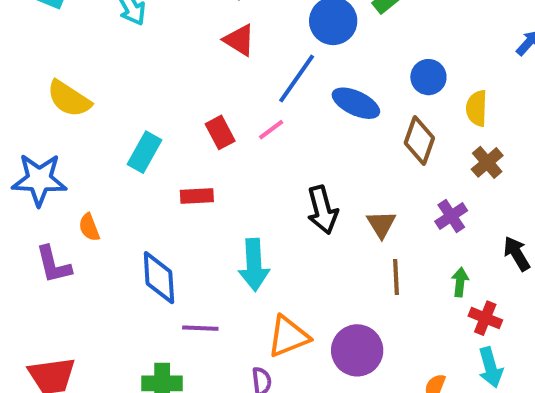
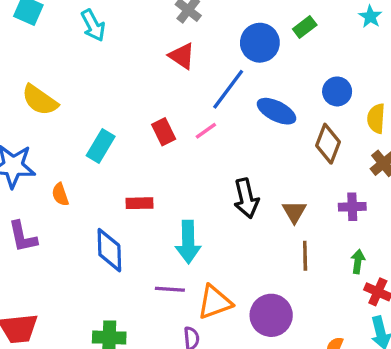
red rectangle: (197, 196) -> (139, 203), moved
purple cross: (451, 216) -> (352, 207), turned 30
orange semicircle: (89, 227) -> (60, 194), moved
purple line: (200, 328) -> (170, 289), moved

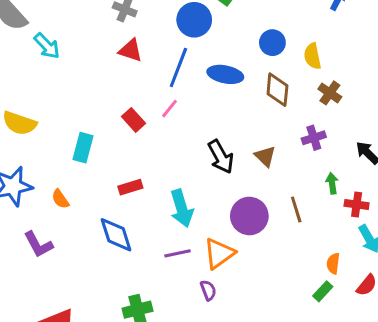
brown line: (305, 256) -> (296, 209), moved
purple circle: (271, 315) -> (249, 216), moved

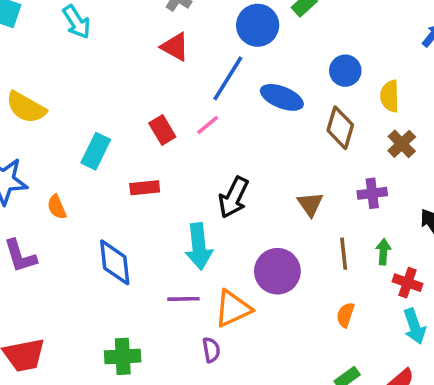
black arrow: (221, 157) -> (234, 197), moved, turned 44
red rectangle: (130, 187) -> (145, 188), moved
brown line: (296, 209) -> (344, 254), moved
orange semicircle: (333, 263) -> (345, 315), moved

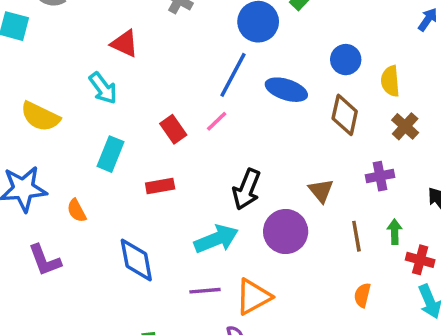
cyan arrow: (77, 22) -> (103, 88), moved
red triangle: (175, 47) -> (125, 44), moved
cyan arrow: (199, 246) -> (216, 239), turned -102
purple circle: (277, 271) -> (286, 232), moved

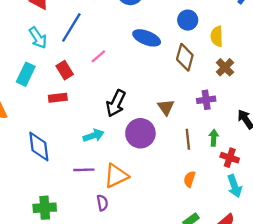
blue line: (233, 75) -> (71, 27), moved
cyan arrow: (103, 88) -> (38, 38), moved
red rectangle: (173, 129) -> (65, 70), moved
cyan arrow: (216, 239) -> (93, 136), size x0.7

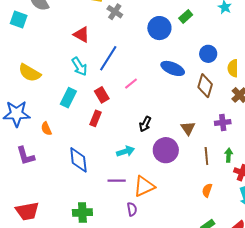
red rectangle: (58, 98) -> (96, 118), turned -63
black arrow: (116, 103) -> (145, 124), size x0.7

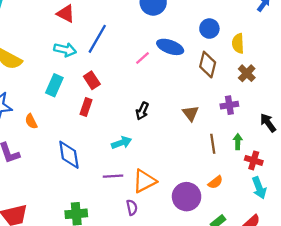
cyan arrow: (79, 67) -> (65, 50), turned -42
pink line: (131, 84) -> (143, 58), moved
purple circle: (166, 150) -> (187, 197), moved
orange semicircle: (207, 190) -> (215, 182), turned -144

